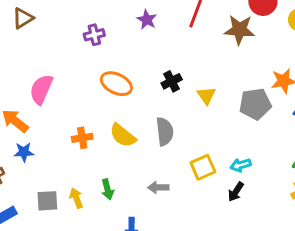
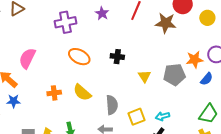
purple cross: (94, 35) -> (65, 22), size x1.5
black cross: (172, 81) -> (117, 57), turned 32
yellow triangle: (206, 96) -> (144, 76), moved
gray semicircle: (165, 132) -> (112, 105), moved

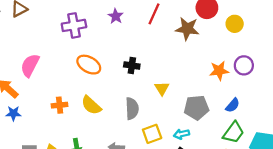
gray pentagon: (174, 75) -> (197, 108), moved
blue semicircle: (207, 79) -> (233, 105), moved
gray semicircle: (112, 105) -> (132, 108), moved

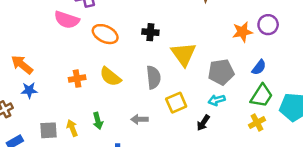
pink semicircle: (30, 65) -> (67, 20), moved, turned -95
yellow triangle: (162, 88) -> (184, 54), size x1.6
cyan arrow: (181, 134) -> (217, 100), moved

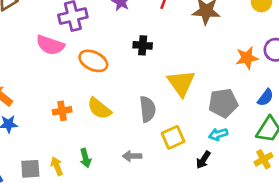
black cross: (150, 32) -> (143, 45), moved

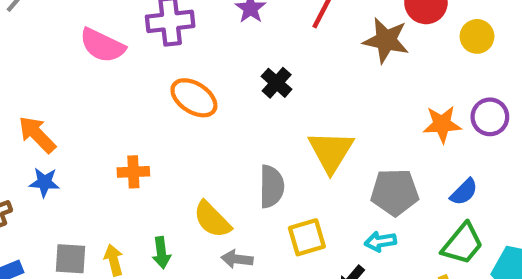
pink semicircle: (50, 45) -> (102, 45), moved
black cross: (143, 45) -> (277, 83), turned 30
yellow semicircle: (99, 108) -> (212, 219), moved

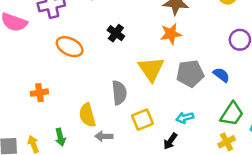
orange star: (442, 124) -> (171, 34), moved
gray pentagon: (395, 192) -> (190, 74), moved
blue semicircle: (464, 192) -> (221, 75), moved, turned -91
yellow semicircle: (212, 219) -> (87, 115), turned 35

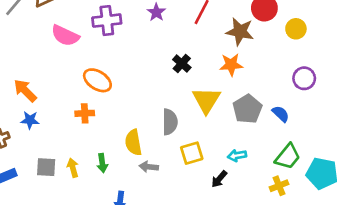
black cross: (116, 33) -> (182, 64), moved
orange ellipse: (70, 47) -> (97, 80), moved
gray pentagon: (190, 74) -> (247, 109), turned -30

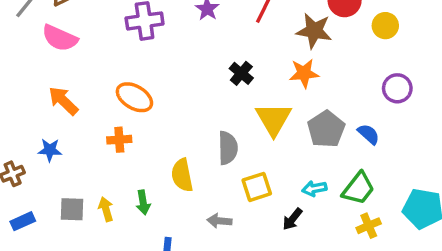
pink semicircle: (65, 36) -> (60, 38), moved
orange arrow: (25, 91) -> (63, 101), moved
green trapezoid: (288, 157) -> (358, 188), moved
gray arrow: (149, 167) -> (219, 221), moved

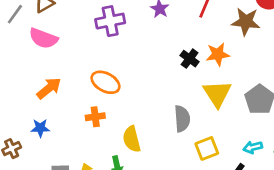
orange star: (304, 73) -> (218, 54), moved
orange arrow: (63, 101) -> (49, 88), turned 100
yellow semicircle: (182, 175) -> (132, 139), moved

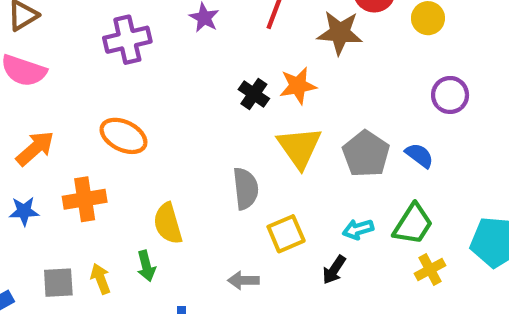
orange cross: (95, 117) -> (85, 199), moved, size x1.4

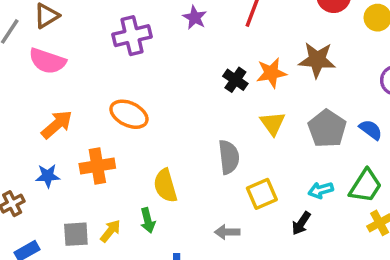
brown star: (340, 33) -> (317, 60), moved
yellow triangle: (299, 147) -> (273, 123), size x0.7
yellow arrow: (101, 279) -> (110, 231), turned 60

